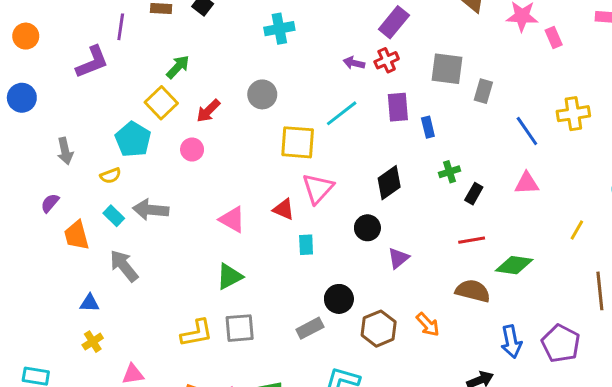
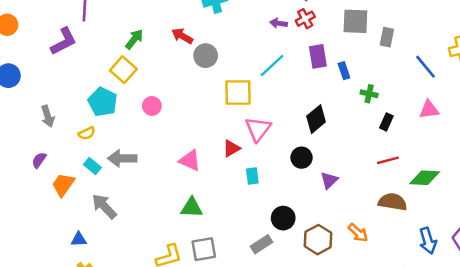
red arrow: (208, 111) -> (182, 36), moved, turned 80
green cross: (450, 172) -> (369, 94), moved, turned 35
red triangle: (284, 209) -> (231, 148), turned -48
orange trapezoid: (77, 235) -> (63, 185), turned 55
green triangle: (229, 277) -> (192, 208), turned 35

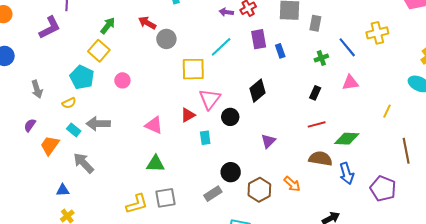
green cross: (369, 94) -> (321, 58), moved, turned -32
black circle: (302, 158) -> (230, 117), moved
blue arrow: (428, 241) -> (347, 173), moved

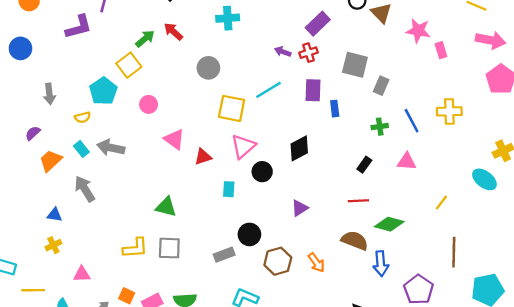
red arrow: (147, 23) -> (173, 31), moved
red triangle: (188, 115) -> (203, 157), moved
pink triangle: (154, 125) -> (174, 139), moved

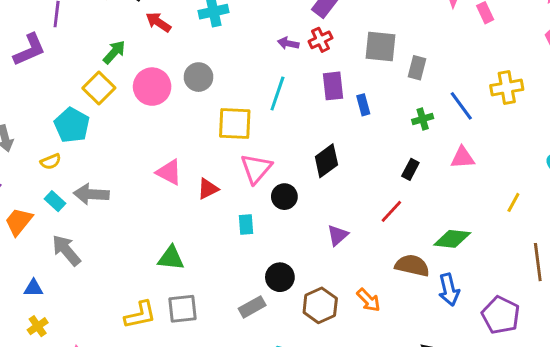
red arrow: (173, 31) -> (158, 22), moved
cyan line: (269, 90) -> (277, 94), turned -32
pink circle: (149, 104) -> (152, 87), moved, size x1.6
red line: (358, 201) -> (391, 211), moved, turned -36

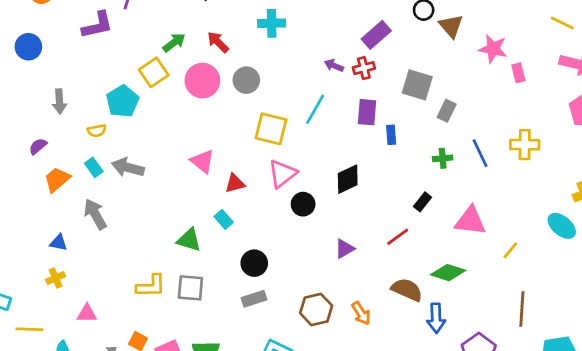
red arrow: (158, 22) -> (218, 42), moved
pink triangle: (463, 158) -> (470, 221), moved, size x1.4
cyan rectangle: (246, 225) -> (224, 219), moved, turned -48
black circle: (280, 277) -> (254, 263), moved

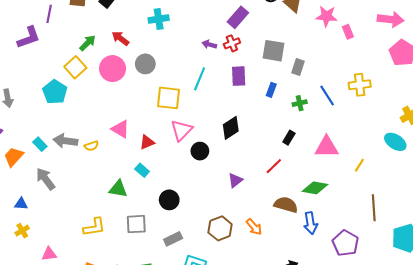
yellow semicircle: (97, 131) -> (91, 146), moved
blue rectangle: (391, 135) -> (271, 90), moved, turned 32
gray square: (190, 288) -> (136, 224), moved
gray rectangle: (254, 299) -> (173, 239), moved

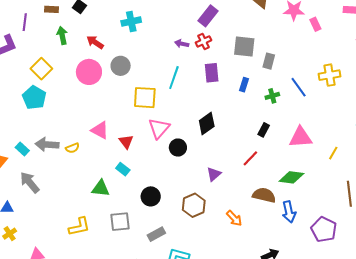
green arrow: (88, 43) -> (62, 35), moved, turned -54
yellow square: (75, 67) -> (41, 69), moved
red triangle: (147, 142) -> (126, 142), turned -42
brown hexagon: (220, 228) -> (194, 205), moved

